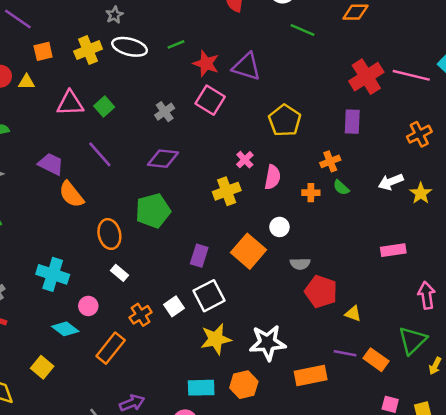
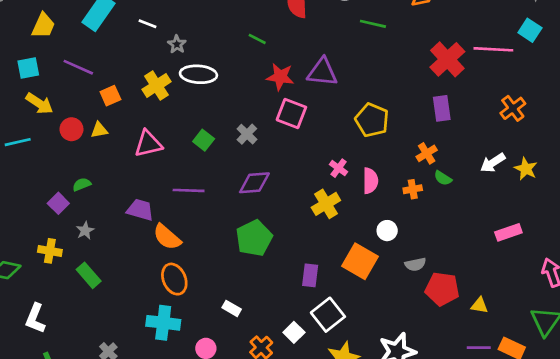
green line: (176, 44) -> (257, 39), moved, turned 60
green square: (104, 106) -> (204, 140), moved
purple line: (100, 154) -> (189, 190), turned -36
orange ellipse: (109, 234) -> (174, 279), moved

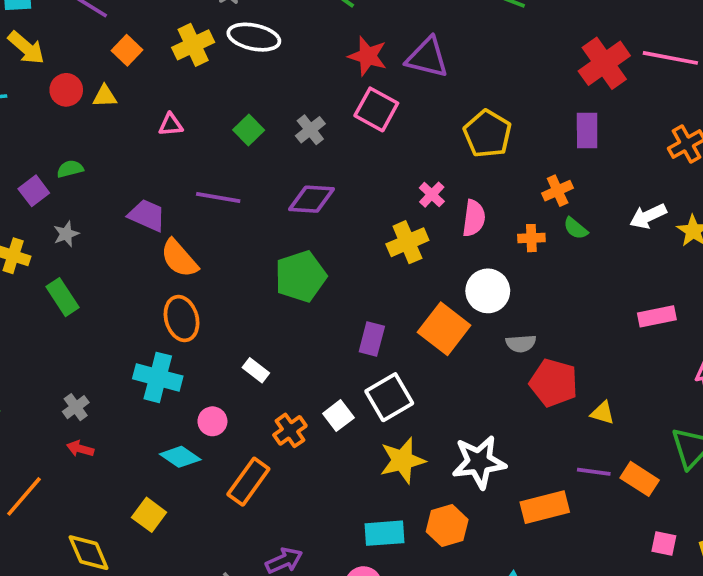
orange square: (110, 96) -> (127, 50), turned -30
pink triangle: (148, 144) -> (171, 125), size x0.6
white circle: (387, 231) -> (488, 291), size x1.5

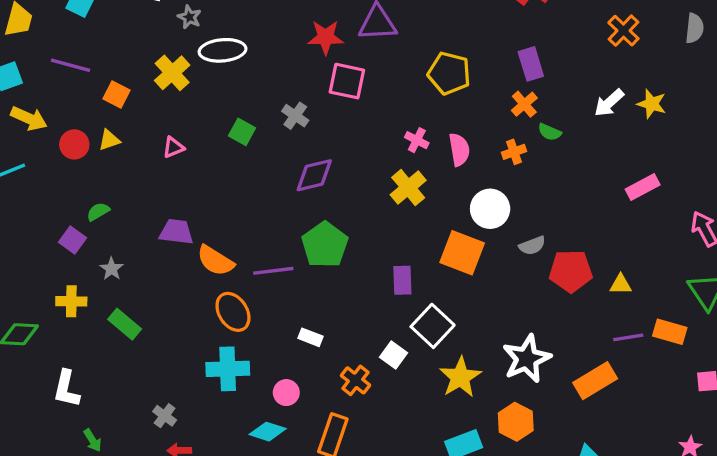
purple rectangle: (587, 130) -> (531, 64), moved
purple line: (218, 198) -> (273, 271), moved

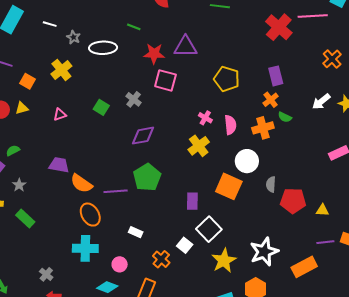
white ellipse: (223, 50) -> (103, 48), moved
orange cross: (514, 152) -> (263, 128), size x1.5
gray semicircle: (532, 246) -> (271, 184), turned 112

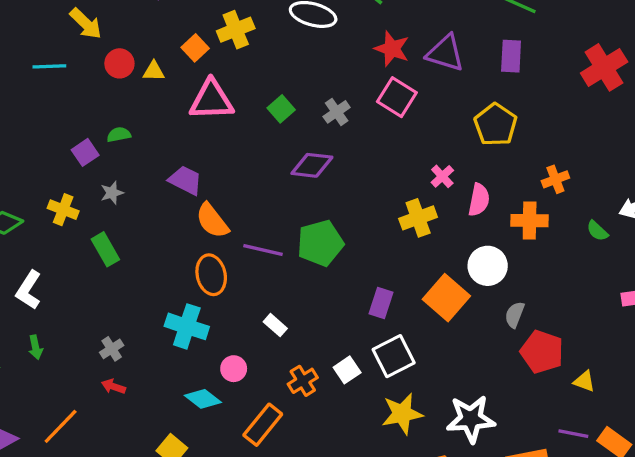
purple rectangle: (276, 76) -> (511, 56), moved
orange square: (28, 81) -> (195, 48), moved
pink triangle: (60, 115) -> (211, 100), size x2.0
green semicircle: (285, 117) -> (597, 231), moved
purple diamond: (143, 136) -> (312, 165), moved

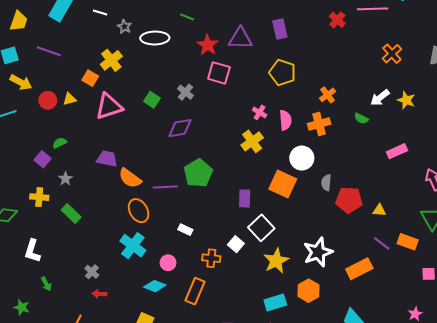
red star: (392, 49) -> (208, 45), turned 30
red cross: (604, 67) -> (337, 20), size x0.6
cyan cross: (187, 326) -> (133, 246), turned 35
orange cross: (303, 381) -> (211, 258), turned -36
purple line: (573, 434) -> (382, 243), turned 42

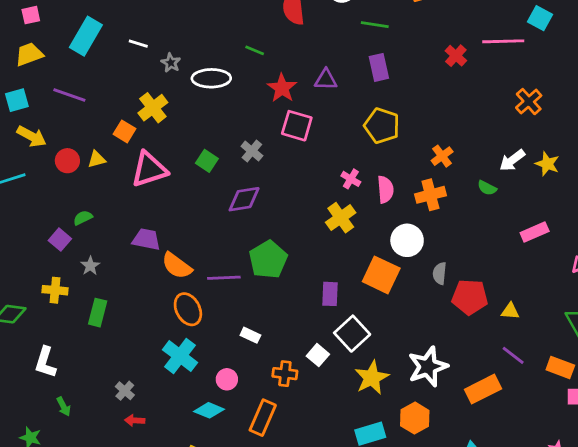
yellow trapezoid: (19, 21) -> (29, 54), turned -130
purple triangle: (240, 38) -> (326, 80), size x0.7
green rectangle: (71, 214) -> (98, 313), turned 60
orange rectangle: (408, 242) -> (560, 368), moved

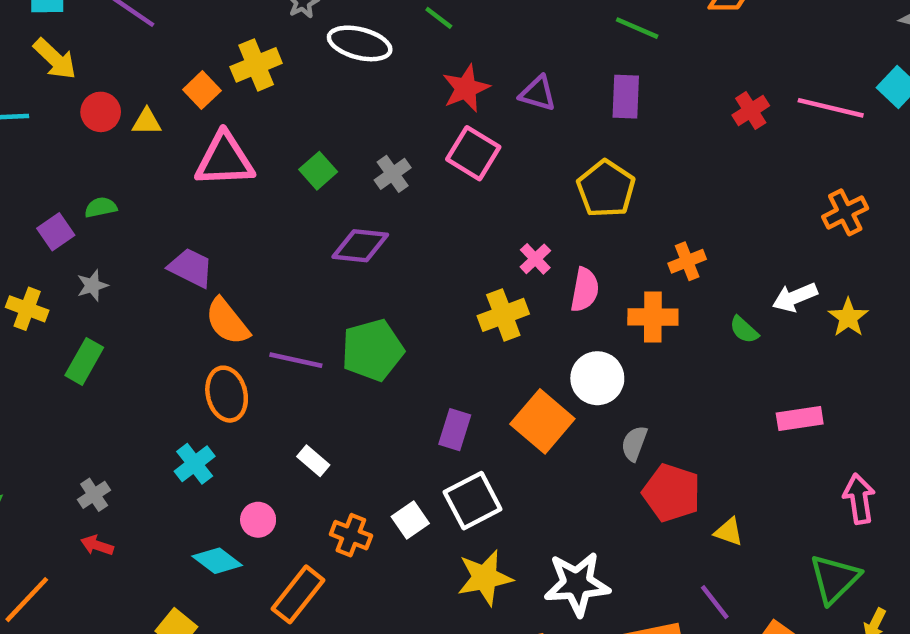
cyan cross: (180, 356) -> (195, 464), size x0.7

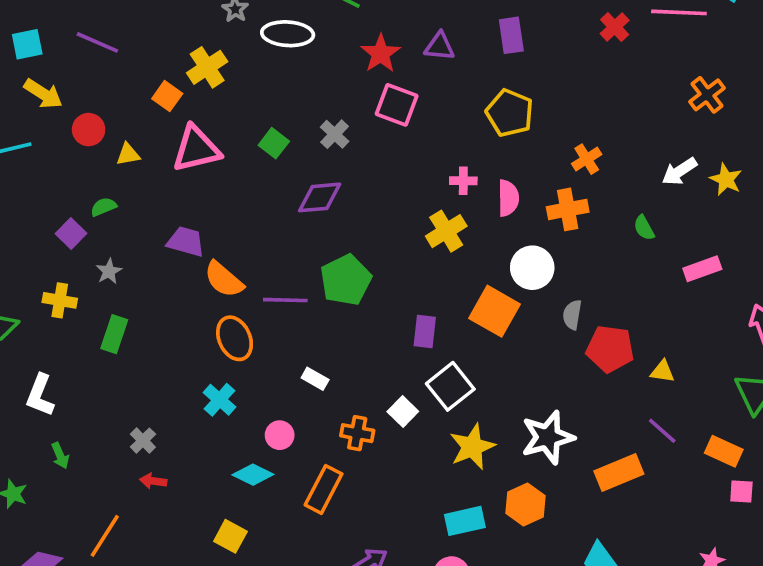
yellow triangle: (147, 122) -> (128, 154), moved
pink cross: (535, 259) -> (463, 181), turned -35
green semicircle: (744, 330) -> (644, 228), moved, turned 30

